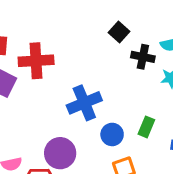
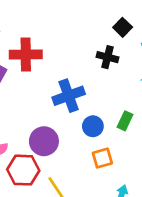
black square: (119, 32) -> (123, 27), moved
black cross: (143, 57) -> (107, 57), moved

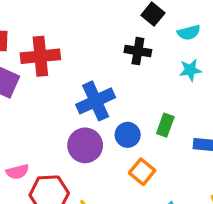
purple circle: (44, 141) -> (85, 145), moved
orange square: (102, 158) -> (142, 172), turned -30

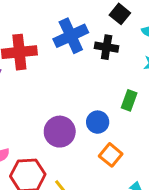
blue cross: (96, 101) -> (71, 36), moved
green rectangle: (165, 125) -> (129, 100), moved

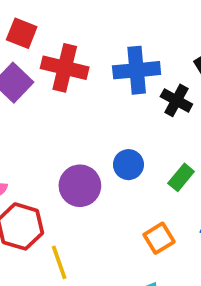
blue circle: (98, 122) -> (128, 165), moved
orange square: (111, 155) -> (159, 238), moved

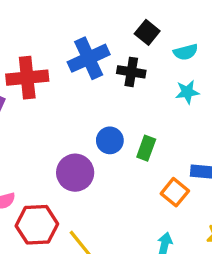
green rectangle: (181, 177) -> (146, 148), moved
orange square: (159, 238) -> (175, 192), moved

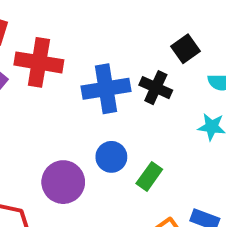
blue cross: (89, 58) -> (106, 89), moved

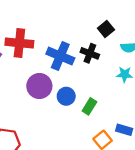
blue cross: (106, 89) -> (60, 56), turned 36
purple circle: (63, 182) -> (39, 86), moved

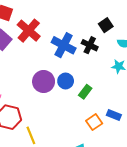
red cross: (19, 43) -> (29, 31), turned 30
purple circle: (39, 86) -> (44, 82), moved

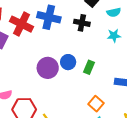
blue cross: (64, 45) -> (49, 17), moved
orange square: (94, 122) -> (96, 104), moved

